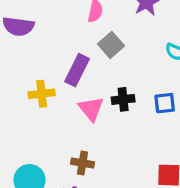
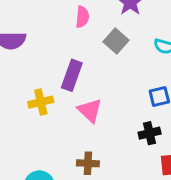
gray square: (111, 45) -> (116, 41), moved
black cross: (123, 99) -> (150, 133), moved

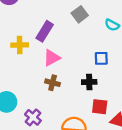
pink triangle: (90, 110) -> (52, 58), turned 36
brown cross: (88, 163) -> (53, 83), moved

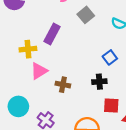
pink triangle: (52, 58) -> (39, 71), moved
blue square: (101, 58) -> (110, 57), turned -32

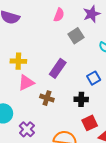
purple rectangle: (52, 34) -> (58, 68), moved
red square: (111, 106) -> (90, 123), turned -35

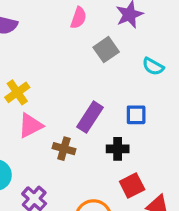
yellow cross: (18, 61) -> (17, 92), turned -35
purple rectangle: (58, 68) -> (90, 117), moved
blue square: (94, 78) -> (136, 115), turned 32

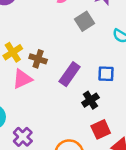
brown cross: (64, 149) -> (38, 59), moved
black cross: (118, 149) -> (90, 100), turned -35

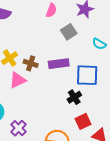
purple rectangle: (70, 74) -> (59, 64), moved, turned 48
blue square: (106, 74) -> (87, 75), size x1.6

